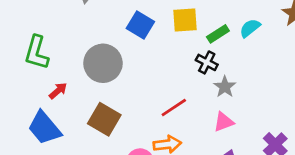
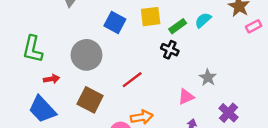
gray star: (225, 87) -> (208, 77), moved
red arrow: (58, 91) -> (52, 79), turned 35
red line: (174, 108) -> (132, 80), moved

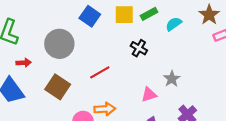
green rectangle: (178, 26) -> (149, 14), moved

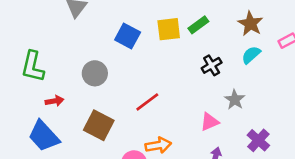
brown star: (209, 15) -> (250, 24), moved
cyan semicircle: (174, 24) -> (251, 55), moved
gray circle: (59, 44) -> (95, 73), size x0.7
black cross: (139, 48) -> (212, 65), moved, turned 35

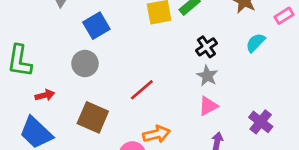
blue square: (128, 36) -> (96, 26), moved, turned 35
cyan semicircle: (251, 55) -> (255, 43), moved
gray star: (235, 100) -> (207, 76), moved

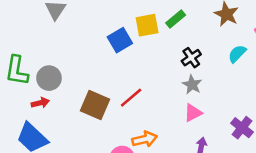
blue square: (96, 26) -> (120, 40), moved
gray circle: (85, 64) -> (49, 78), moved
brown square: (93, 117) -> (95, 105), moved

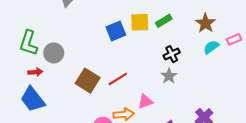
cyan semicircle: (237, 54) -> (211, 47), moved
red arrow: (40, 103) -> (35, 72), moved
pink triangle: (193, 113) -> (145, 101), moved

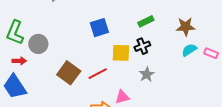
yellow square: (140, 22) -> (121, 53), moved
brown star: (206, 23) -> (186, 27), turned 30
pink rectangle: (234, 39) -> (211, 53), moved, turned 40
black cross: (172, 54) -> (142, 46), moved

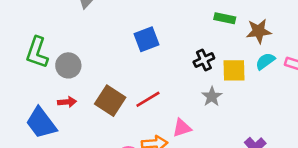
green rectangle: (146, 21) -> (225, 18), moved, turned 42
yellow square: (121, 53) -> (234, 70), moved
red arrow: (19, 61) -> (67, 102), moved

